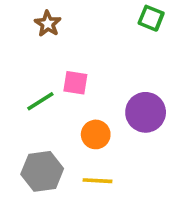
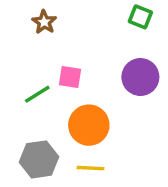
purple circle: (146, 112) -> (140, 77), moved
orange circle: (96, 134) -> (89, 125), size x1.5

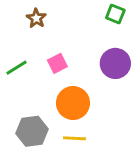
pink square: (70, 77) -> (57, 63), turned -36
green line: (37, 94) -> (16, 68), moved

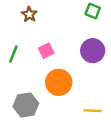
green line: (16, 68) -> (13, 54), turned -36
yellow line: (74, 138) -> (93, 111), moved

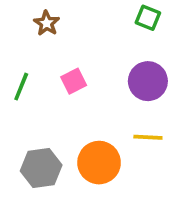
orange circle: (59, 82) -> (99, 163), moved
yellow line: (93, 111) -> (148, 137), moved

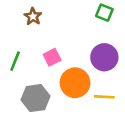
orange circle: (99, 163) -> (75, 83), moved
gray hexagon: (41, 168) -> (35, 98), moved

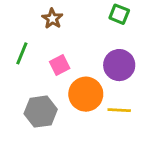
brown star: (33, 16) -> (52, 19), moved
green line: (15, 61) -> (22, 53), moved

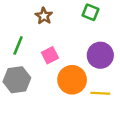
green square: (119, 14) -> (90, 12), moved
gray hexagon: (41, 112) -> (17, 80), moved

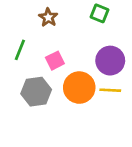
gray hexagon: (17, 80) -> (36, 92), moved
yellow line: (100, 93) -> (110, 90), moved

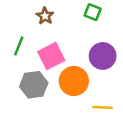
pink square: (55, 61) -> (51, 56), size x1.5
yellow line: (110, 90) -> (103, 107), moved

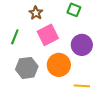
pink square: (51, 56) -> (48, 35), moved

